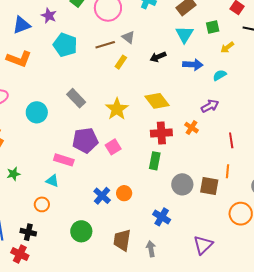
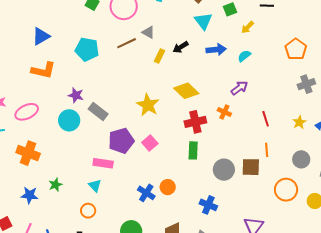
purple star: (49, 16) -> (76, 95), moved
yellow rectangle: (121, 62) -> (160, 56), moved
gray rectangle: (76, 98) -> (98, 111), moved
cyan triangle: (52, 181) -> (95, 186), turned 32

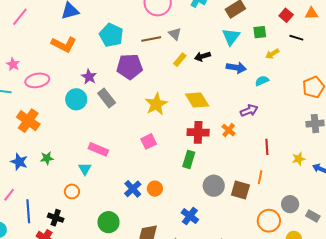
purple pentagon: (121, 141) -> (130, 67), moved
gray circle: (301, 159) -> (290, 204), moved

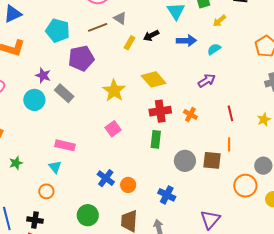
orange cross: (229, 130) -> (190, 114), moved
orange circle: (155, 189) -> (128, 185), moved

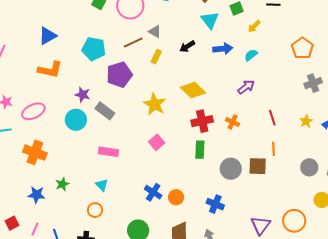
yellow rectangle: (129, 43) -> (156, 57), moved
pink rectangle: (65, 145) -> (108, 152), moved
orange circle: (245, 186) -> (294, 221), moved

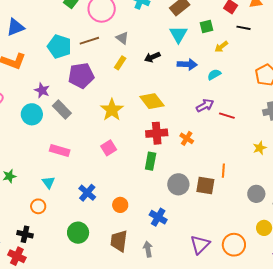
brown line: (133, 43) -> (89, 41), moved
red line: (272, 118) -> (227, 116), moved, turned -63
blue cross: (153, 192) -> (87, 193), moved

